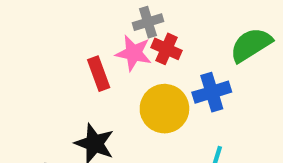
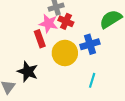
red rectangle: (99, 74) -> (40, 39), moved

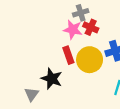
red rectangle: (40, 39) -> (68, 55), moved

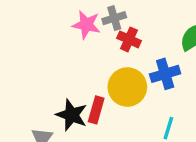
pink star: (73, 30) -> (86, 25), moved
red rectangle: (68, 55) -> (96, 110), moved, turned 36

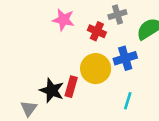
gray cross: (114, 18) -> (117, 15), moved

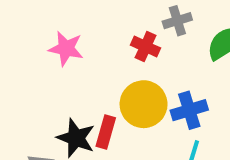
pink star: (63, 20) -> (66, 49), moved
blue cross: (125, 58) -> (189, 110), moved

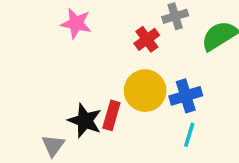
red cross: (146, 47) -> (147, 39), turned 30
pink star: (66, 49) -> (76, 23), moved

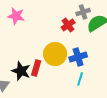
gray cross: (175, 16) -> (83, 12), moved
red cross: (147, 39) -> (68, 25), moved

